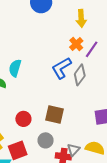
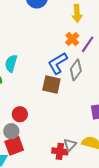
brown square: (54, 114) -> (51, 84), moved
gray circle: (46, 140) -> (11, 131), moved

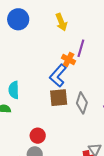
orange cross: (72, 39) -> (69, 60), moved
gray diamond: (76, 70) -> (82, 103), moved

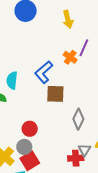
blue L-shape: (58, 75) -> (44, 72), moved
gray diamond: (82, 103) -> (78, 119), moved

